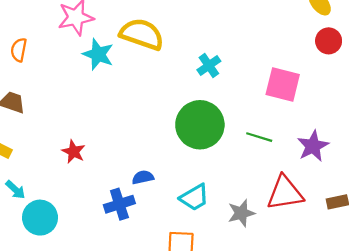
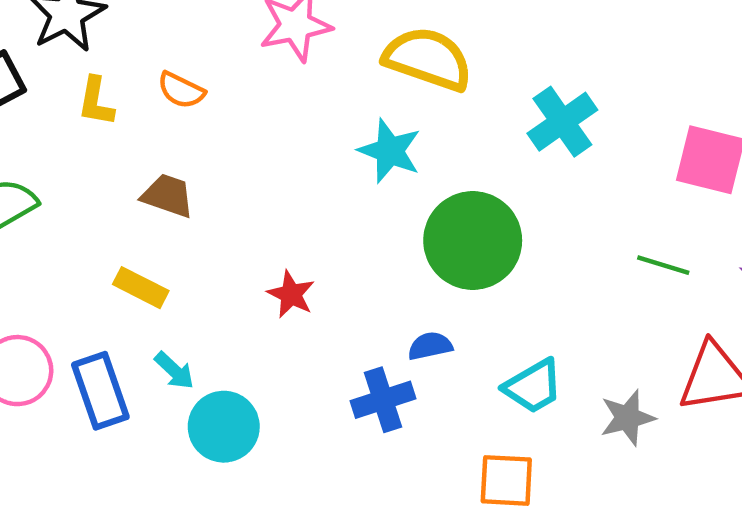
orange semicircle: (19, 50) -> (181, 90), turned -75
cyan star: (98, 54) -> (390, 151), moved
cyan cross: (209, 65) -> (562, 122), size x1.4
green circle: (200, 125) -> (473, 241), moved

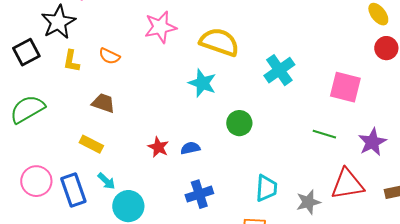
green circle: (473, 241) -> (239, 123), size x0.6
blue semicircle: (430, 346) -> (190, 148), moved
cyan trapezoid: (533, 386) -> (266, 188), turned -56

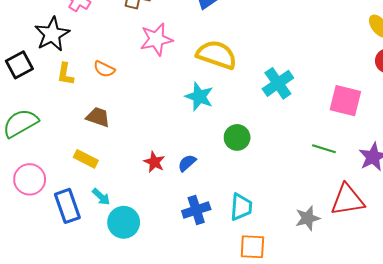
blue semicircle: (190, 148) -> (187, 163), turned -30
pink circle: (36, 181) -> (30, 179), moved
cyan trapezoid: (266, 188) -> (241, 207), moved

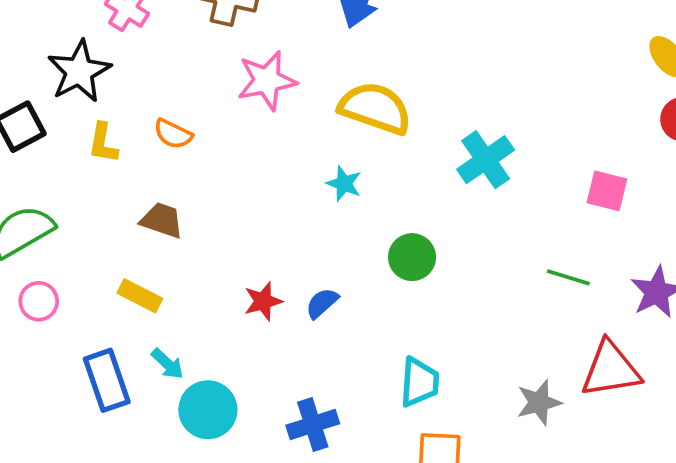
cyan star: (199, 97) -> (344, 184), size x0.7
pink square: (345, 101) -> (607, 191), size x0.7
red star: (154, 162) -> (263, 301), turned 30
pink circle: (30, 179) -> (39, 301), moved, size x0.7
blue cross: (196, 210) -> (313, 424), moved

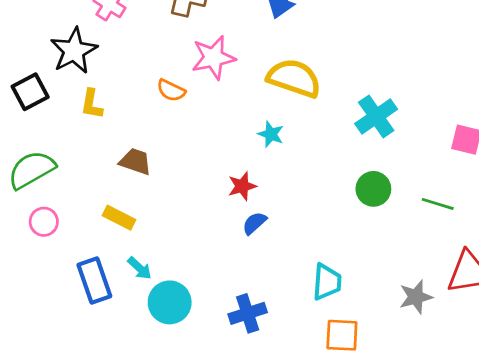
orange semicircle: (173, 134) -> (171, 90), moved
green circle: (412, 257) -> (373, 189), moved
red star: (263, 301) -> (242, 186), moved

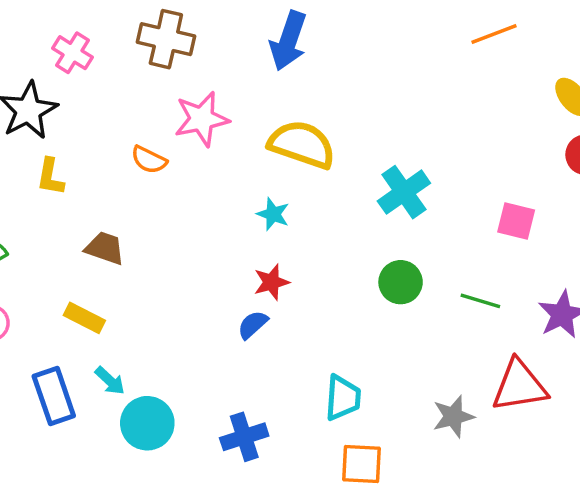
red star: (242, 186) -> (271, 282), moved

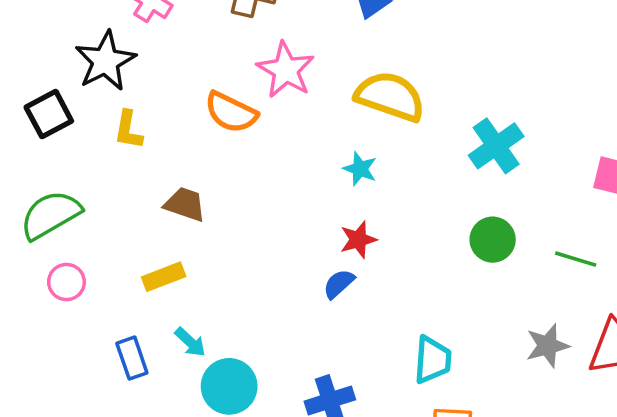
pink star: (202, 119) -> (286, 70), turned -30
orange semicircle: (149, 160) -> (231, 112), size x1.4
yellow rectangle: (84, 318) -> (164, 277), turned -48
blue rectangle: (54, 396) -> (132, 358), size x0.7
gray star: (453, 416) -> (547, 346), moved

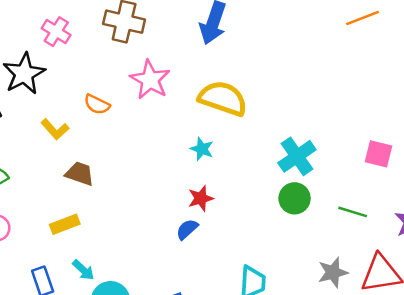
orange semicircle: (231, 112) -> (97, 104), moved, size x0.7
yellow L-shape: (128, 130) -> (55, 129), moved, turned -52
cyan cross: (496, 146) -> (297, 156), moved

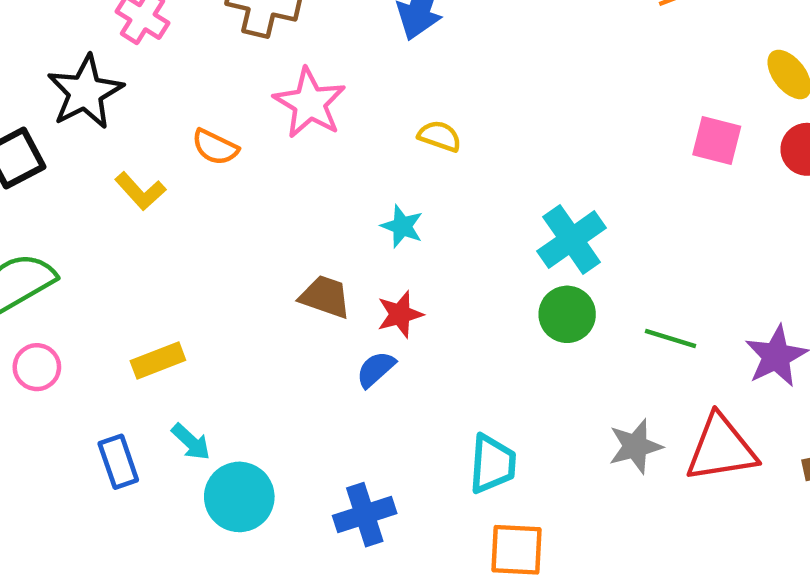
yellow semicircle: (223, 98) -> (440, 136), size x0.5
pink square: (379, 154) -> (717, 140), moved
brown trapezoid: (80, 174) -> (325, 297), moved

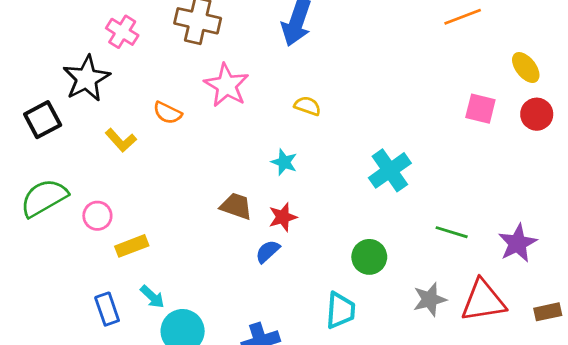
green circle: (567, 314) -> (369, 257), moved
pink circle: (37, 367) -> (97, 216), moved

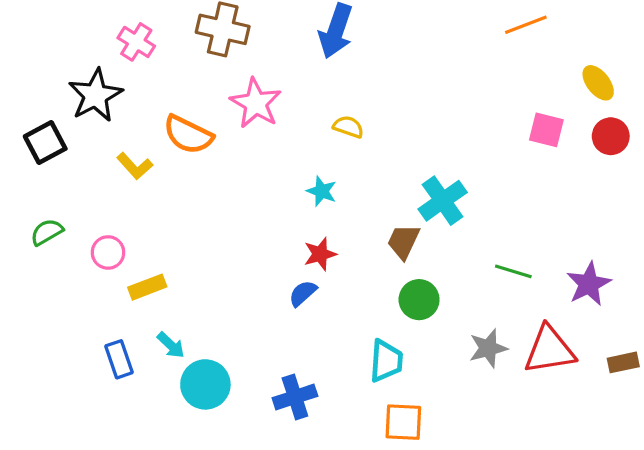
orange semicircle: (167, 113) -> (188, 135), size x1.5
green semicircle: (44, 198) -> (47, 232), size x0.6
brown trapezoid: (236, 206) -> (403, 241), moved, turned -84

